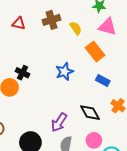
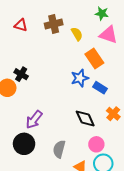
blue star: (64, 72) -> (80, 78), moved
purple arrow: (59, 122) -> (34, 120), moved
pink circle: (94, 140) -> (96, 144), moved

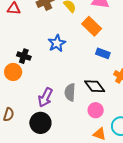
blue star: (80, 78) -> (57, 43), moved
pink circle: (96, 144) -> (96, 110), moved
gray semicircle: (59, 149) -> (70, 92), moved

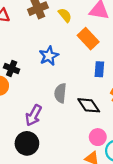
blue rectangle: (103, 53) -> (99, 69), turned 72
gray semicircle: (70, 92) -> (60, 93), moved
pink circle: (96, 110) -> (98, 137), moved

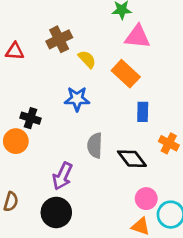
yellow semicircle: (65, 15) -> (87, 59), moved
blue star: (49, 56) -> (77, 99), turned 30

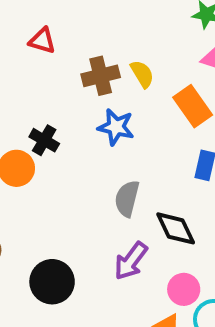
brown cross: (59, 39) -> (101, 76), moved
purple arrow: (62, 176) -> (131, 261), moved

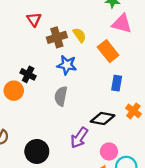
red triangle: (42, 41) -> (34, 19), moved, turned 42
gray semicircle: (127, 199) -> (61, 96), moved
black diamond: (176, 228) -> (103, 119), turned -50

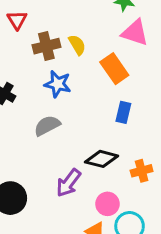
gray semicircle: (61, 96) -> (47, 126), turned 48
orange cross: (133, 111) -> (142, 171), moved, turned 35

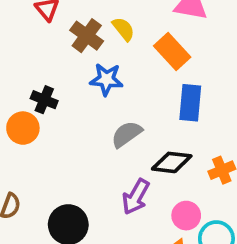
brown cross: (46, 46) -> (87, 36), turned -32
blue rectangle: (123, 112) -> (190, 103), size x1.4
gray semicircle: (47, 126) -> (127, 134), moved

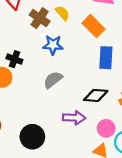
gray semicircle: (127, 134) -> (53, 80), moved
purple arrow: (136, 197) -> (74, 118), turned -115

